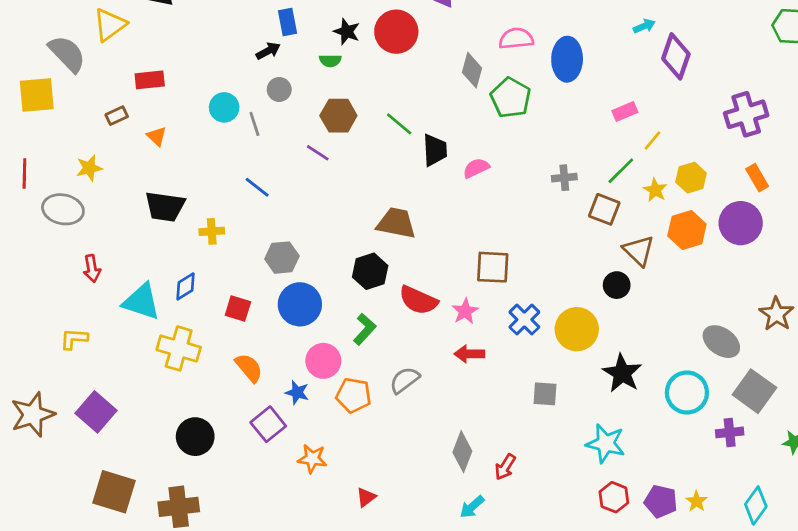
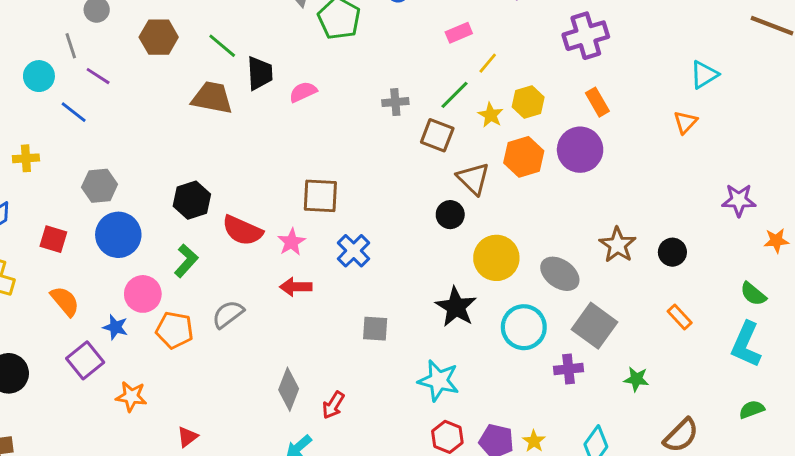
cyan circle: (224, 107) -> (39, 76), moved
purple line: (318, 153) -> (98, 76), moved
brown trapezoid: (396, 223) -> (212, 98), moved
yellow circle: (577, 329) -> (496, 258), moved

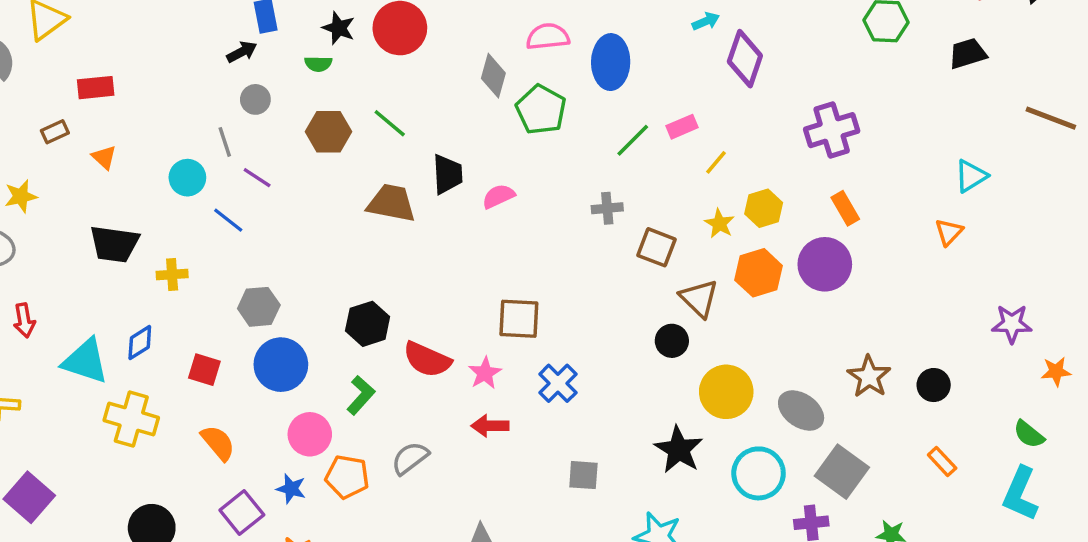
green line: (222, 46) -> (390, 123), moved
green line: (455, 95) -> (633, 140), moved
blue star: (115, 327) -> (291, 489), moved

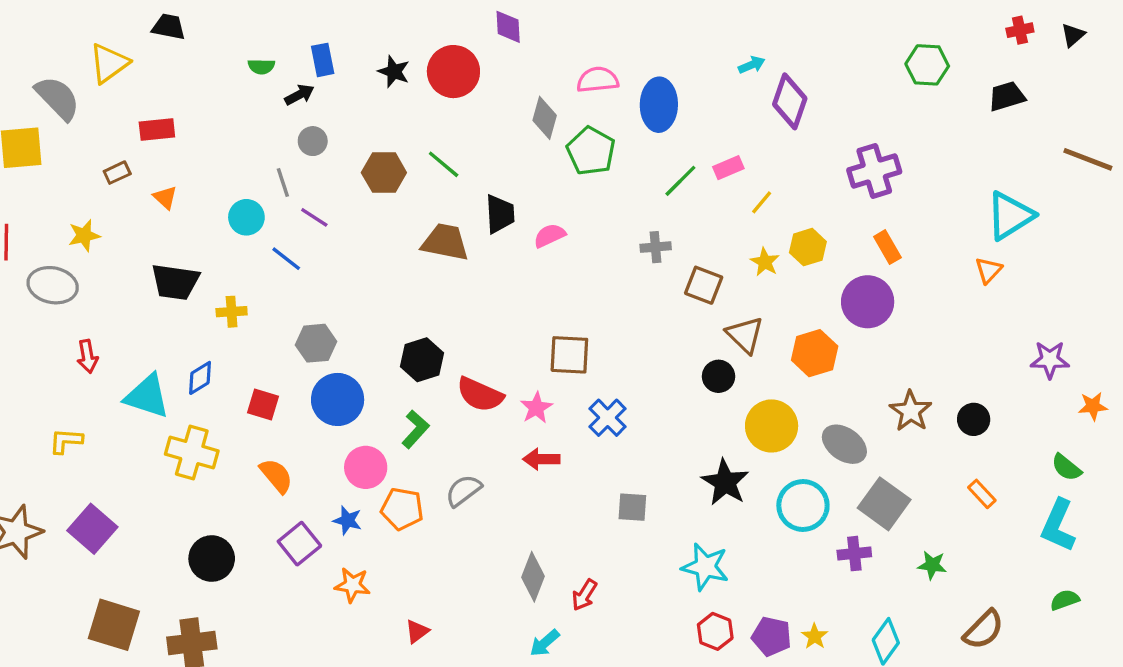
green semicircle: (318, 64) -> (261, 67), moved
cyan triangle: (971, 176) -> (1010, 216), size x1.5
orange hexagon: (759, 273) -> (815, 353), moved

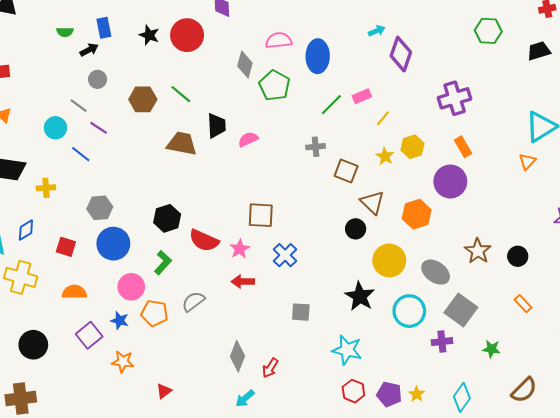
gray line: (283, 183) -> (79, 106), turned -36
orange semicircle: (276, 476) -> (74, 292), turned -50

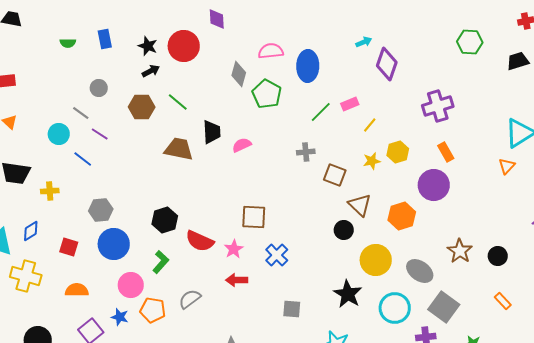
black arrow: (89, 50) -> (151, 71), moved
yellow star: (385, 156) -> (372, 161), turned 30

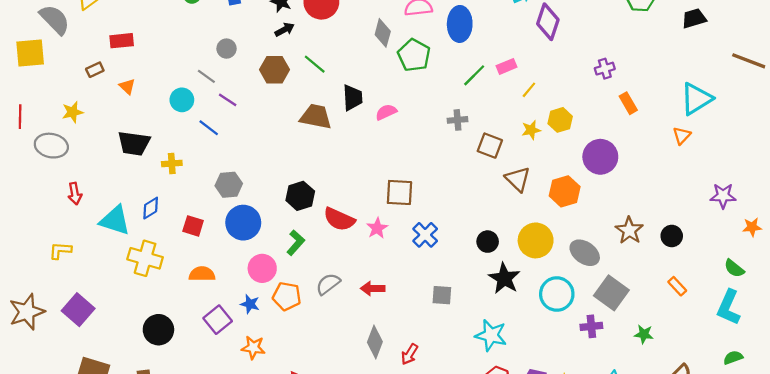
purple cross: (438, 106) -> (605, 69), size x0.6
orange rectangle: (446, 152) -> (628, 103), moved
black circle: (344, 230) -> (488, 242), moved
red arrow: (237, 280) -> (373, 288), moved

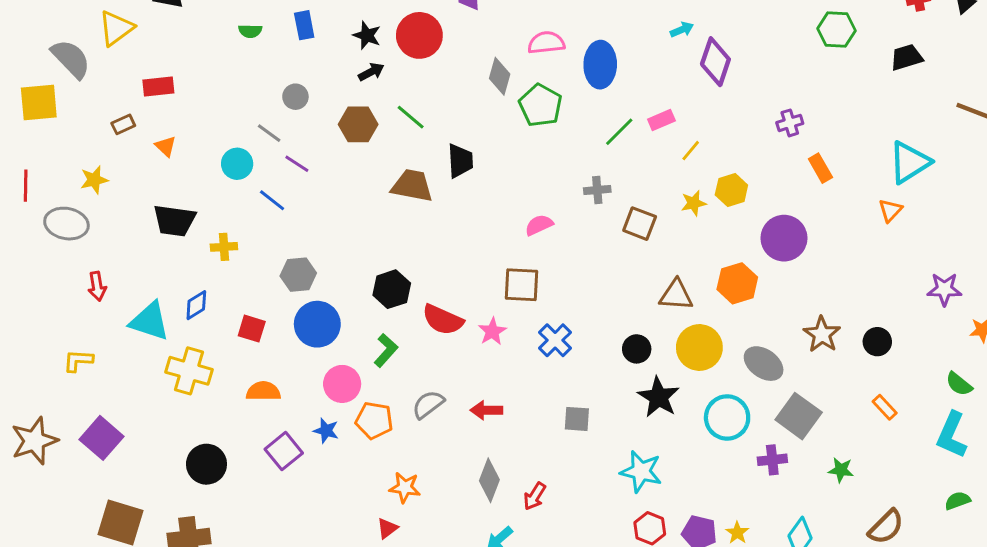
pink semicircle: (386, 112) -> (539, 225), moved
brown triangle: (518, 179) -> (676, 295), moved, turned -40
orange star: (253, 348) -> (405, 487), moved

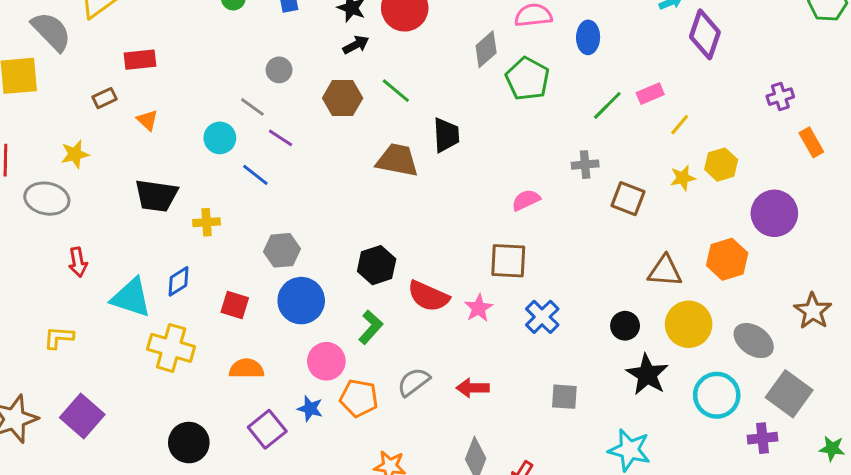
blue ellipse: (600, 65) -> (588, 37), size x0.7
gray diamond: (500, 76) -> (486, 49), turned 33

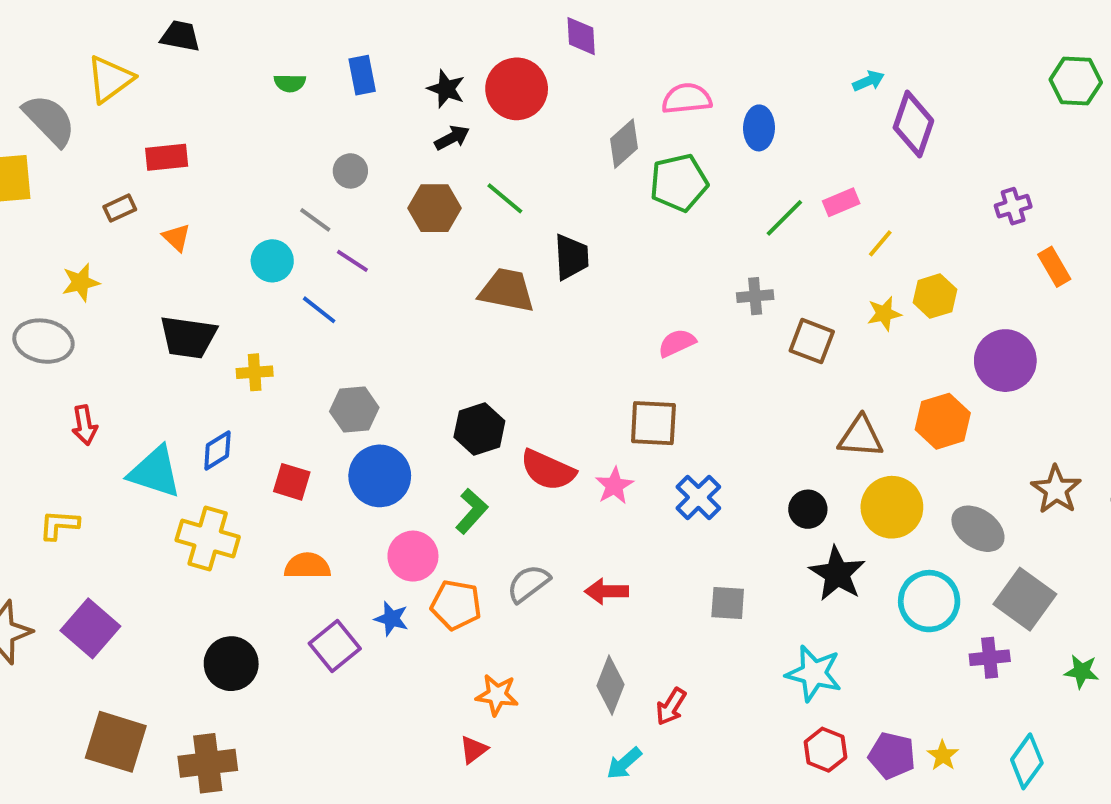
green pentagon: (527, 79) -> (679, 183), turned 30

